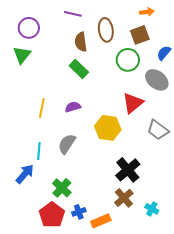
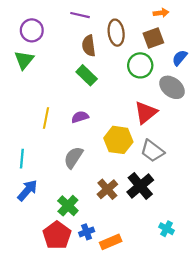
gray trapezoid: (158, 130) -> (152, 151), moved
cyan line: (39, 151) -> (22, 159), moved
brown cross: (124, 198) -> (107, 189), moved

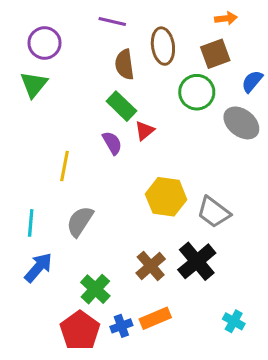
red triangle: (146, 113) -> (145, 131), moved, size x0.6
purple semicircle: (80, 117) -> (112, 143), moved, turned 77
gray semicircle: (73, 157) -> (80, 221), moved
orange rectangle: (111, 242) -> (155, 318), moved

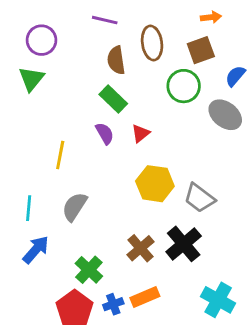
red triangle: (145, 131) -> (141, 133), moved
cyan cross: (234, 321) -> (218, 300), size x1.6

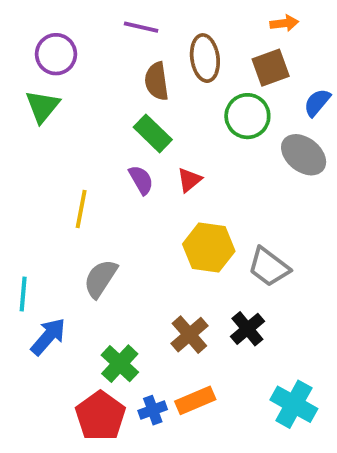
cyan line: (29, 208) -> (23, 294), moved
black cross: (184, 244) -> (247, 329), size x0.7

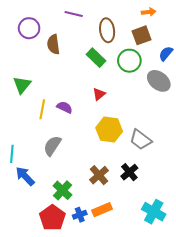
brown semicircle: (157, 81) -> (53, 44), moved
green triangle: (42, 106) -> (22, 85), moved
green rectangle: (153, 133) -> (96, 58), moved
purple semicircle: (141, 180) -> (65, 107), moved, turned -35
blue arrow: (48, 337) -> (25, 176), turned -85

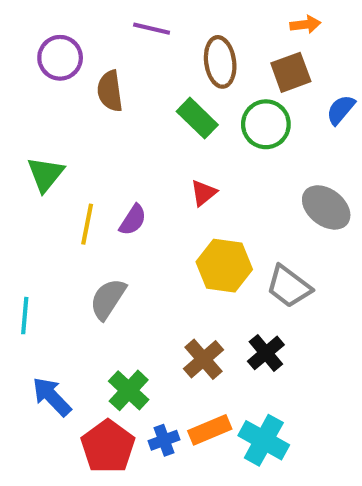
gray ellipse: (159, 81) -> (326, 207), moved
purple semicircle: (65, 107) -> (133, 220), turned 98
blue arrow: (25, 176) -> (52, 397), moved
cyan cross: (154, 212) -> (264, 440), moved

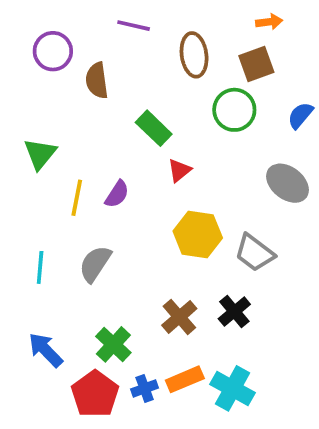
blue semicircle: (341, 110) -> (300, 115), moved
green rectangle: (197, 118) -> (154, 128), moved
cyan line: (25, 316) -> (40, 267), moved

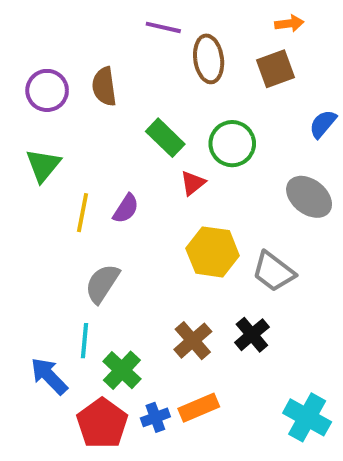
purple line: (134, 26) -> (163, 27), moved
purple circle: (53, 51) -> (47, 90), moved
green circle: (234, 110) -> (232, 144), moved
cyan line: (40, 267) -> (84, 341), moved
cyan cross: (233, 388) -> (307, 417), moved

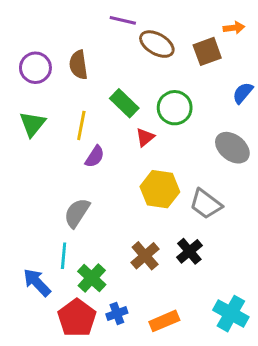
orange arrow: (289, 23) -> (234, 28), moved
brown ellipse: (209, 59) -> (157, 44), turned -52
yellow line: (83, 213) -> (81, 125), moved
orange rectangle: (199, 408) -> (164, 321), moved

